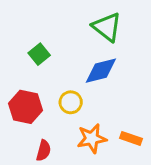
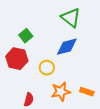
red hexagon: (25, 107) -> (17, 59), moved

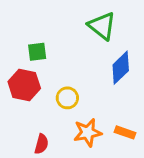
green square: (26, 36) -> (37, 52), turned 32
blue diamond: (67, 47) -> (121, 68), moved, turned -30

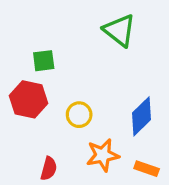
blue diamond: (121, 68) -> (141, 116), moved
orange rectangle: (125, 132) -> (147, 169), moved

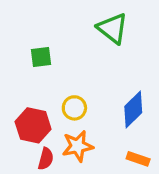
red hexagon: (29, 99) -> (33, 125), moved
orange star: (103, 155) -> (78, 146), moved

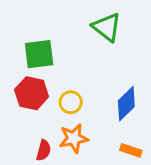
green square: (41, 57) -> (39, 54), size x1.5
red hexagon: (33, 125) -> (32, 93), moved

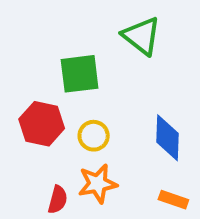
green square: (39, 54) -> (80, 74), moved
blue diamond: (126, 104) -> (167, 138), turned -44

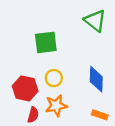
green triangle: (142, 36) -> (95, 21), moved
red hexagon: (42, 124) -> (25, 88), moved

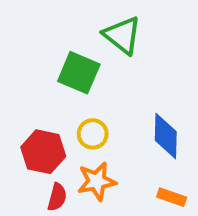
green triangle: (95, 21) -> (122, 35), moved
green square: (46, 42) -> (79, 73), turned 30

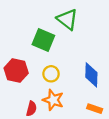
red hexagon: (43, 152) -> (16, 71), moved
orange star: (97, 181) -> (53, 100), turned 30

